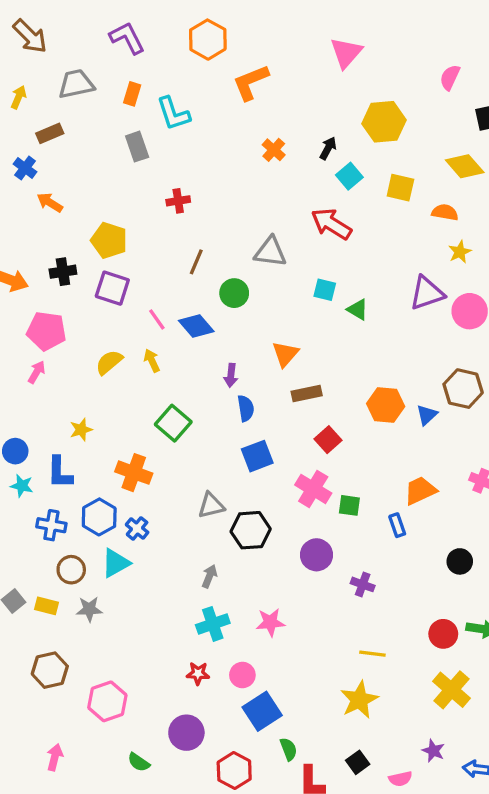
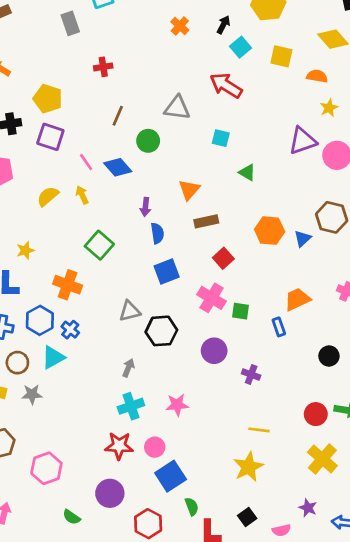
green triangle: (358, 310) -> (247, 173), moved
red star: (198, 673) -> (119, 446), size x1.5

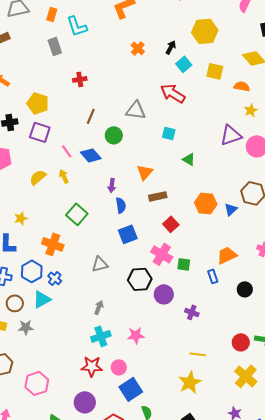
black hexagon: (161, 331) -> (140, 279), moved
black circle: (329, 356) -> (245, 289), moved

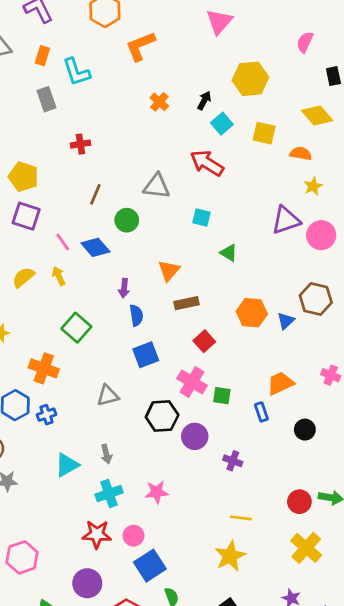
blue cross: (55, 278) -> (46, 415), turned 32
cyan triangle: (42, 299) -> (67, 465), moved
gray arrow: (99, 307) -> (106, 454), turned 144

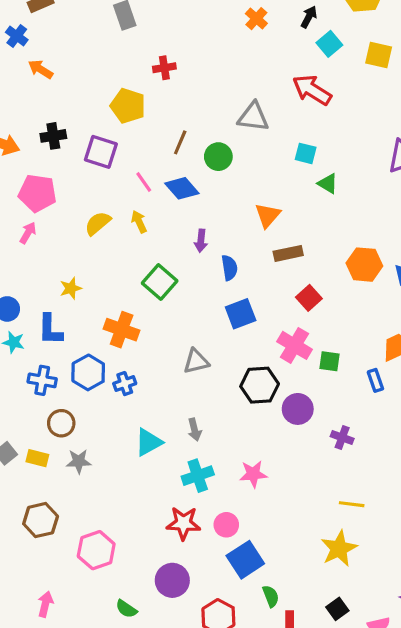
yellow pentagon: (23, 177) -> (128, 106), moved
brown line: (95, 194) -> (180, 142), moved
green triangle: (229, 253) -> (328, 184), moved
purple arrow: (124, 288) -> (201, 241), moved

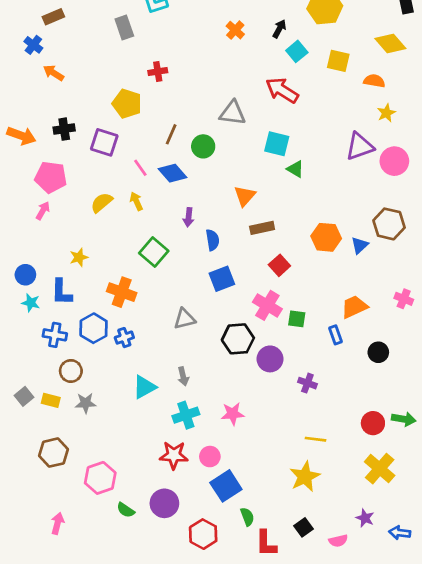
cyan square: (306, 153) -> (277, 144), size x1.4
green semicircle: (126, 609) -> (126, 510), moved

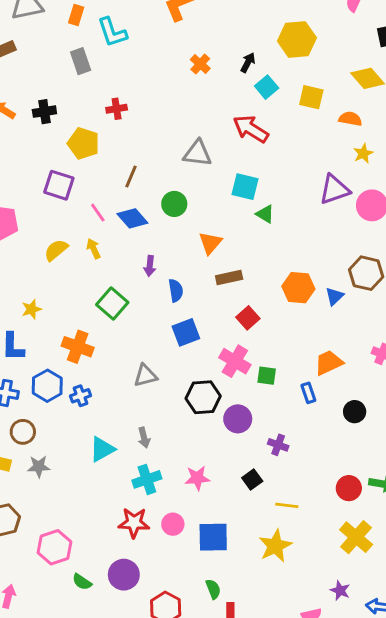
black cross: (64, 129) -> (44, 112), moved
green circle: (203, 146) -> (174, 204), moved
blue square: (226, 486) -> (213, 537), moved, turned 32
black square: (303, 527) -> (252, 479), moved

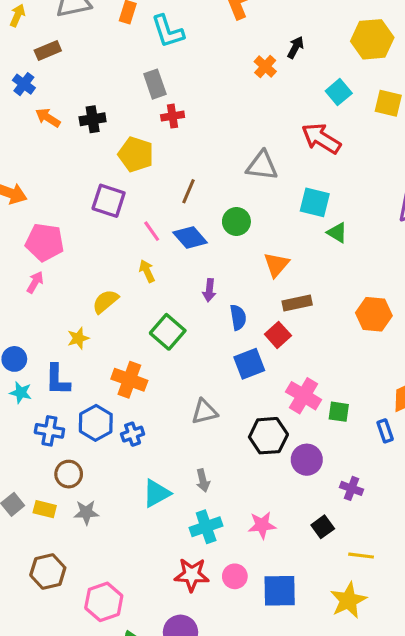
gray rectangle: (81, 61) -> (155, 84), moved
black arrow: (248, 63) -> (296, 47), moved
yellow semicircle: (56, 250) -> (105, 301), moved
red square: (248, 318) -> (278, 335), moved

